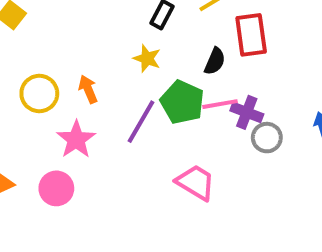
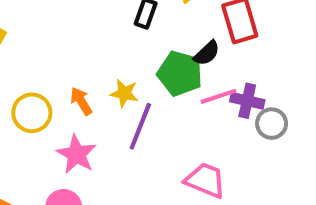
yellow star: (147, 58) -> (124, 93), moved
black semicircle: (215, 61) -> (207, 53), turned 32
green pentagon: (182, 102) -> (180, 73), moved

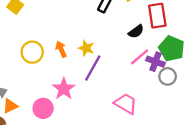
green pentagon: (180, 73) -> (172, 49), moved
pink line: (219, 96) -> (140, 57), turned -30
pink star: (76, 154) -> (64, 89), moved

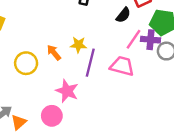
pink trapezoid: (126, 104) -> (122, 66), moved

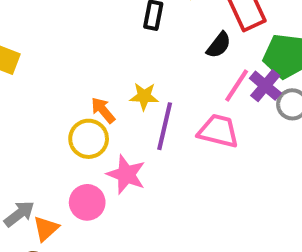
purple cross: (150, 40) -> (265, 86), turned 36
yellow circle: (26, 63) -> (89, 139), moved
pink circle: (52, 116) -> (87, 202), moved

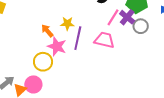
yellow circle: (89, 139) -> (43, 62), moved
pink star: (126, 174) -> (57, 46), moved
pink circle: (87, 202) -> (33, 84), moved

